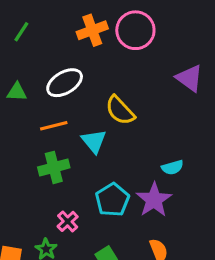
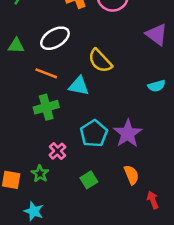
orange line: (54, 126) -> (46, 73), turned 35
cyan triangle: (94, 141) -> (79, 86), turned -40
cyan semicircle: (172, 167) -> (157, 86), moved

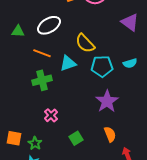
cyan triangle: (79, 86) -> (68, 63), turned -30
cyan pentagon: (94, 133) -> (102, 66), moved, turned 30
green star: (40, 174) -> (35, 143), moved

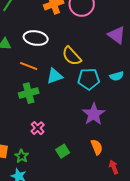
white ellipse: (49, 25) -> (36, 38), turned 40

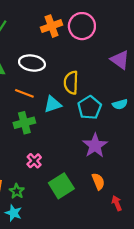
yellow semicircle: (72, 56) -> (71, 83), turned 45
cyan pentagon: (89, 79) -> (90, 108), turned -30
green square: (63, 151) -> (61, 186), size x1.6

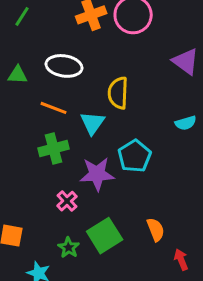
cyan triangle: (53, 104) -> (93, 123), turned -36
cyan pentagon: (90, 108) -> (135, 156), moved
purple star: (95, 146) -> (97, 174), moved, turned 30
green star: (17, 191) -> (69, 248), moved

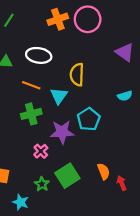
red arrow: (181, 260) -> (122, 183), moved

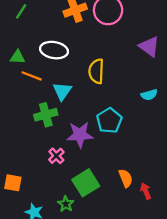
orange line: (31, 85) -> (32, 76), moved
cyan triangle: (59, 96) -> (62, 91), moved
green star: (42, 184) -> (66, 204), moved

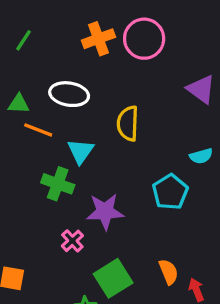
green cross: (46, 115) -> (58, 184), turned 35
cyan pentagon: (109, 121) -> (170, 192), moved

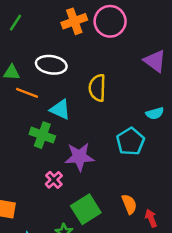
cyan triangle: (81, 151) -> (60, 110), turned -40

